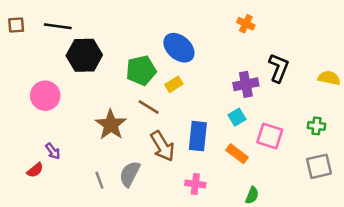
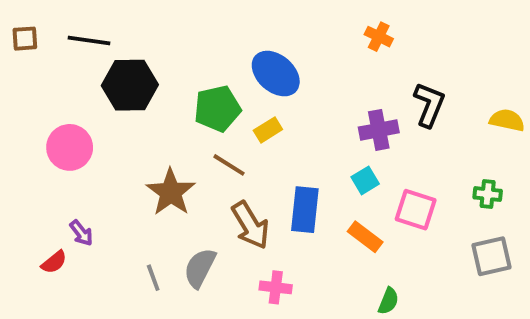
pink cross: (195, 184) -> (276, 287), moved

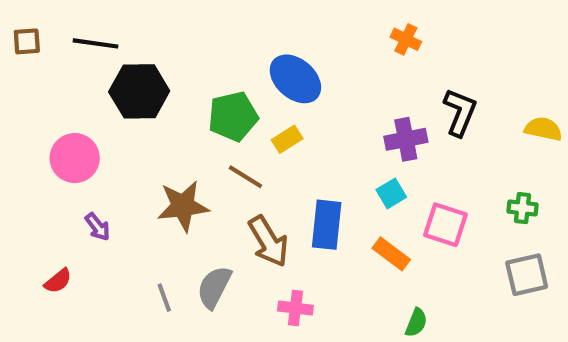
brown star: (171, 192) -> (183, 206), turned 30
purple arrow: (81, 233) -> (98, 227), moved

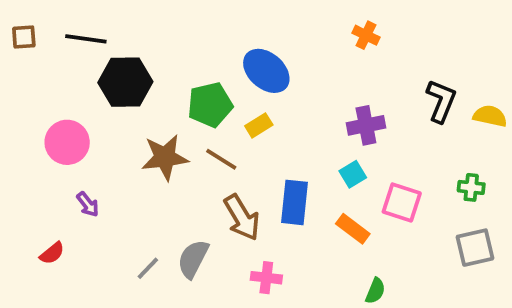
black L-shape: (460, 112) -> (441, 101), moved
brown star: (183, 206) -> (165, 157), moved
gray line: (164, 298) -> (148, 268), turned 64

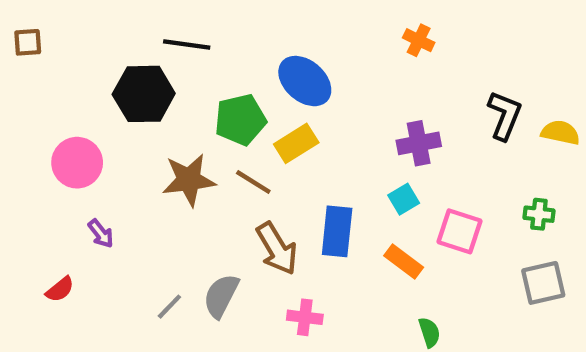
black line: (86, 39) -> (187, 44), moved
yellow rectangle: (259, 125) -> (296, 143), size x1.4
green semicircle: (375, 291) -> (429, 332), turned -40

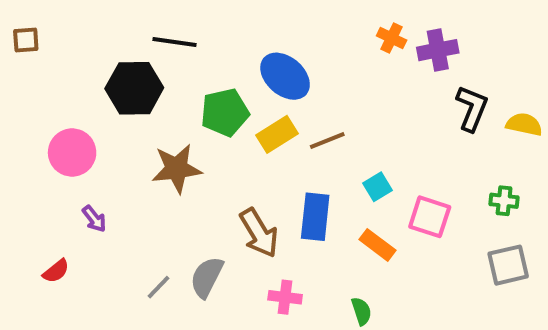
purple cross: (419, 143) -> (438, 50), moved
brown line: (253, 182) -> (327, 140), moved, turned -54
green semicircle: (429, 332) -> (361, 311), moved

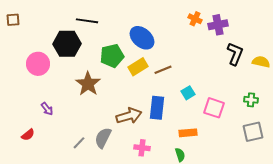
pink circle: (72, 153) -> (38, 64), moved
brown star: (177, 169) -> (88, 84), turned -30
brown arrow: (259, 233) -> (129, 116), turned -75
orange rectangle: (377, 245) -> (188, 133), moved, turned -42

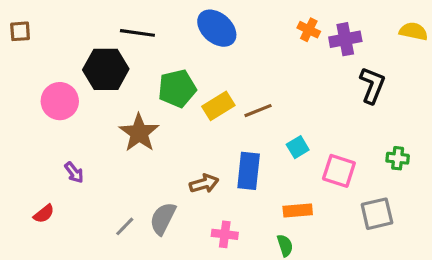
blue ellipse: (142, 38) -> (217, 28), moved
yellow semicircle: (261, 62) -> (413, 31), moved
brown arrow: (129, 116) -> (204, 184), size x0.7
gray square: (253, 132) -> (377, 214), moved

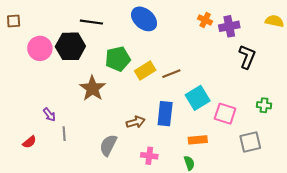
pink circle: (60, 101) -> (40, 48), moved
cyan square: (298, 147) -> (198, 98), size x1.6
gray line: (125, 226) -> (64, 134), moved, turned -48

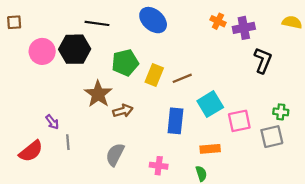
yellow rectangle: (145, 70) -> (154, 75), turned -36
pink square: (225, 114) -> (239, 121), turned -30
brown arrow: (136, 122) -> (123, 111), moved
red semicircle: (29, 142) -> (31, 151), size x1.6
gray square: (250, 142) -> (272, 137), moved

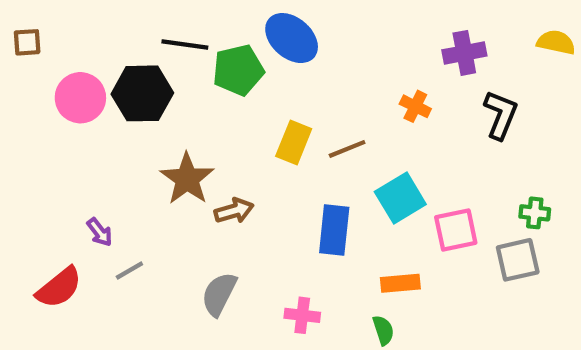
orange cross: (218, 21) -> (415, 106), moved
green pentagon: (125, 63) -> (238, 70), moved
gray line: (68, 142) -> (129, 271), turned 64

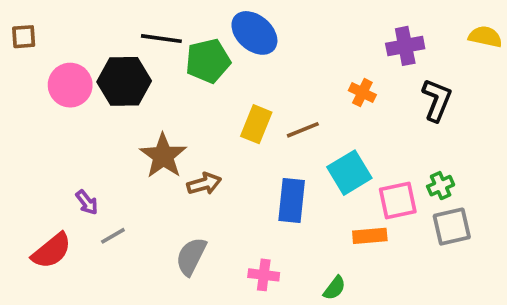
green cross: (535, 213) -> (441, 186), moved, turned -30
orange rectangle: (400, 283) -> (370, 236), moved
green semicircle: (383, 330) -> (334, 288), turned 55

